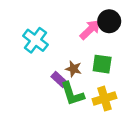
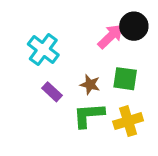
purple rectangle: (59, 80) -> (52, 92), moved
green L-shape: (72, 94) -> (89, 115), turned 104

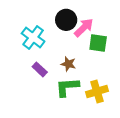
black circle: (134, 26) -> (66, 20), moved
green square: (125, 79) -> (98, 43), moved

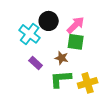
black circle: (66, 20) -> (49, 21), moved
green square: (98, 43) -> (76, 42), moved

